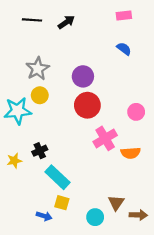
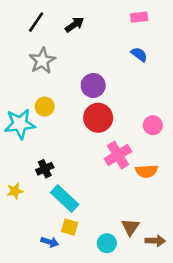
black line: (32, 20) -> (36, 22), turned -60
gray star: (38, 69) -> (42, 61), moved
yellow star: (14, 161) -> (15, 191), moved

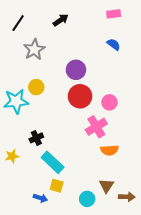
black line: (36, 22) -> (18, 23), moved
pink circle: (153, 125) -> (109, 102), moved
orange semicircle: (147, 171) -> (109, 150), moved

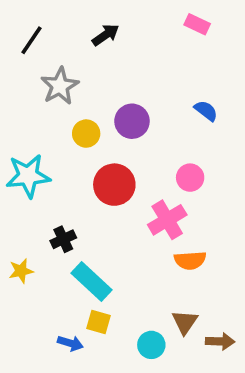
pink rectangle: (114, 14) -> (197, 24), turned 32
blue semicircle: (114, 44) -> (206, 111), moved
yellow circle: (36, 87) -> (86, 134), moved
red circle: (80, 96) -> (114, 185), moved

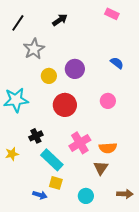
pink cross: (167, 220) -> (80, 143), moved
brown triangle: (185, 322) -> (101, 168), moved

